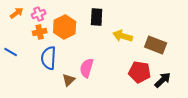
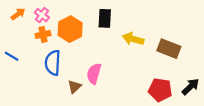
pink cross: (39, 14) -> (42, 15), turned -32
red pentagon: (140, 72) -> (160, 90), moved
black arrow: (163, 80) -> (190, 87), moved

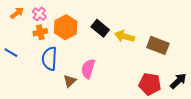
black rectangle: (105, 18) -> (100, 28), moved, turned -54

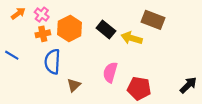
brown rectangle: (158, 45) -> (153, 20), moved
pink semicircle: (88, 69) -> (110, 72), moved
red pentagon: (150, 84) -> (139, 88), moved

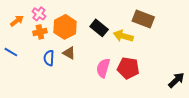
orange arrow: (18, 13) -> (17, 21), moved
blue semicircle: (52, 62) -> (49, 58), size x0.7
brown triangle: (74, 85) -> (69, 53), moved, turned -48
red pentagon: (139, 88) -> (128, 68), moved

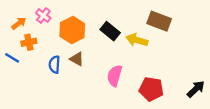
orange cross: (40, 32) -> (29, 42), moved
red pentagon: (128, 68) -> (151, 89), moved

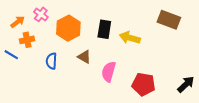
brown rectangle: (159, 21) -> (169, 20), moved
black rectangle: (110, 31) -> (104, 29), turned 60
brown triangle: (77, 59) -> (84, 57), moved

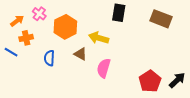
black rectangle: (104, 29) -> (119, 13), moved
yellow arrow: (130, 38) -> (99, 38), moved
red pentagon: (144, 84) -> (150, 81), moved, turned 30

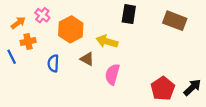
blue line: (11, 52) -> (12, 57), turned 32

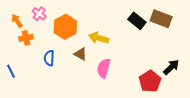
black rectangle: (129, 14) -> (137, 21), moved, turned -60
orange arrow: (18, 23) -> (17, 21), turned -88
blue line: (12, 57) -> (11, 71), moved
black arrow: (192, 87) -> (171, 67), moved

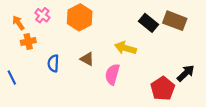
orange hexagon: (65, 27) -> (80, 17), moved
yellow arrow: (99, 38) -> (126, 48), moved

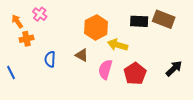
orange hexagon: (80, 17) -> (96, 27), moved
black rectangle: (148, 23) -> (139, 21), turned -36
red pentagon: (163, 88) -> (135, 74), moved

